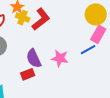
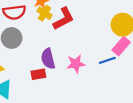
pink star: (60, 58) -> (76, 64), turned -30

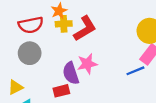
yellow cross: (45, 13) -> (64, 24), turned -32
pink star: (76, 64) -> (87, 64), moved

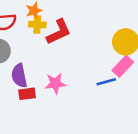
pink star: (87, 64) -> (55, 83), moved
purple semicircle: (71, 73) -> (19, 76), moved

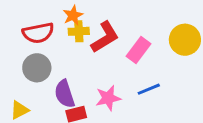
pink rectangle: (123, 66) -> (138, 50), moved
blue line: (106, 82) -> (149, 89), moved

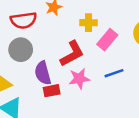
yellow cross: (79, 31) -> (88, 23), moved
red L-shape: (105, 37) -> (72, 54), moved

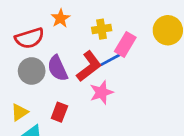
purple semicircle: (43, 73) -> (58, 68), moved
blue line: (114, 73) -> (110, 60), moved
red rectangle: (52, 91) -> (59, 112), moved, turned -49

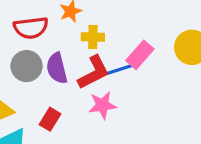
yellow cross: (102, 29) -> (93, 37), moved

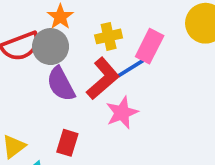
yellow cross: (93, 37) -> (109, 36), moved
gray circle: (26, 66) -> (51, 47), moved

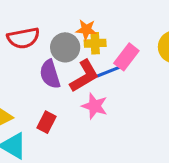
orange star: (60, 17) -> (86, 30), moved, turned 30
gray circle: (51, 47) -> (65, 47), moved
pink star: (122, 113) -> (95, 106), turned 30

